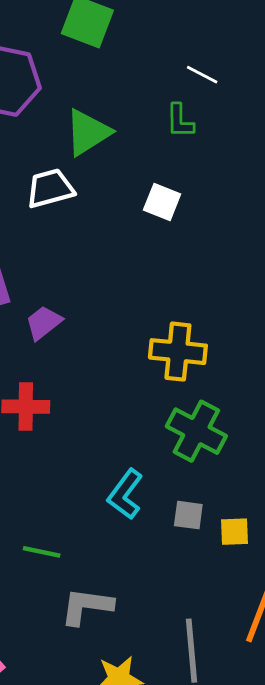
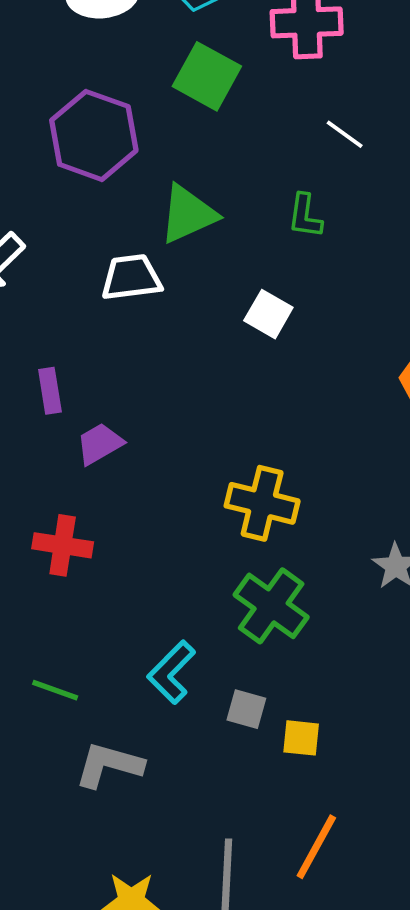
white line: (202, 75) -> (345, 134), moved
green line: (42, 552) -> (55, 690), moved
gray L-shape: (87, 606) -> (109, 765), moved

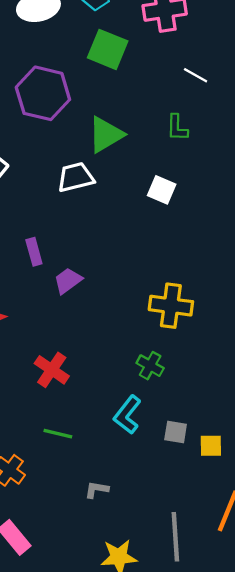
red cross: (63, 545) -> (52, 370), moved, turned 32
green cross: (271, 606) -> (150, 366), moved, size x0.6
gray L-shape: (109, 765) -> (97, 490), moved, size x0.6

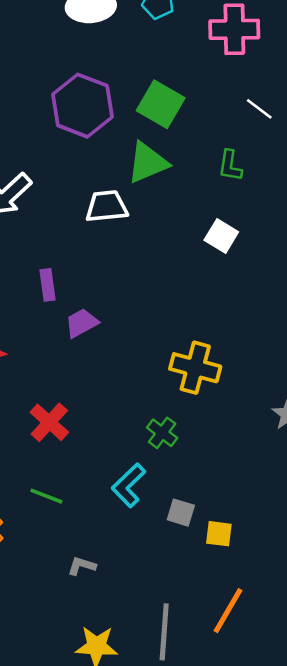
green square: (108, 49) -> (161, 104), moved
white square: (162, 190) -> (221, 236), moved

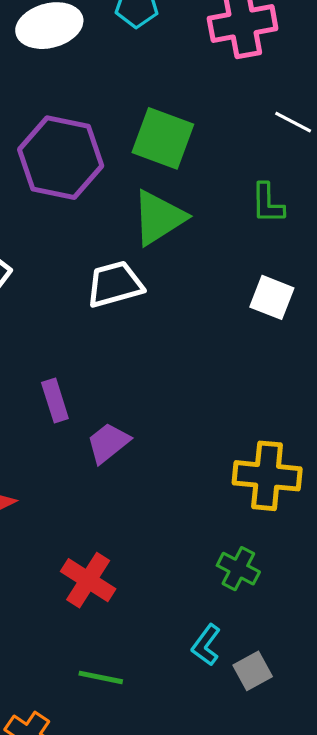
cyan L-shape: (129, 485) -> (206, 645), size x0.7
gray square: (181, 513) -> (253, 671), moved, turned -36

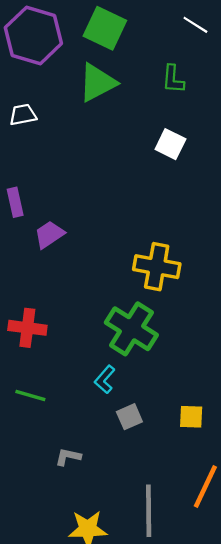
white trapezoid: (115, 284) -> (23, 115), moved, size x0.7
green cross: (238, 569) -> (131, 329), size x1.8
red cross: (88, 580) -> (27, 328), turned -30
gray square: (253, 671) -> (129, 417), moved

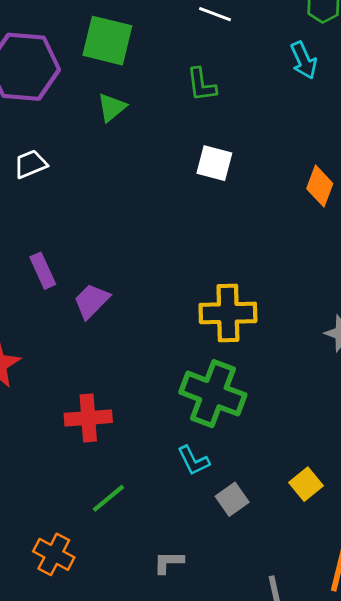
green triangle: (97, 83) -> (112, 107), size x0.6
cyan L-shape: (105, 379) -> (193, 461), turned -56
green line: (30, 396) -> (108, 498), turned -44
yellow square: (191, 417) -> (306, 484), turned -30

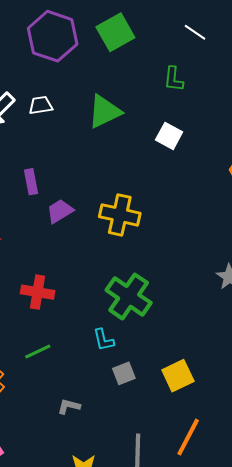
green square: (107, 41) -> (115, 32), turned 33
green triangle: (112, 107) -> (104, 112), moved, size x1.6
yellow cross: (228, 313) -> (120, 215), moved
yellow square: (306, 484) -> (178, 376), size x1.4

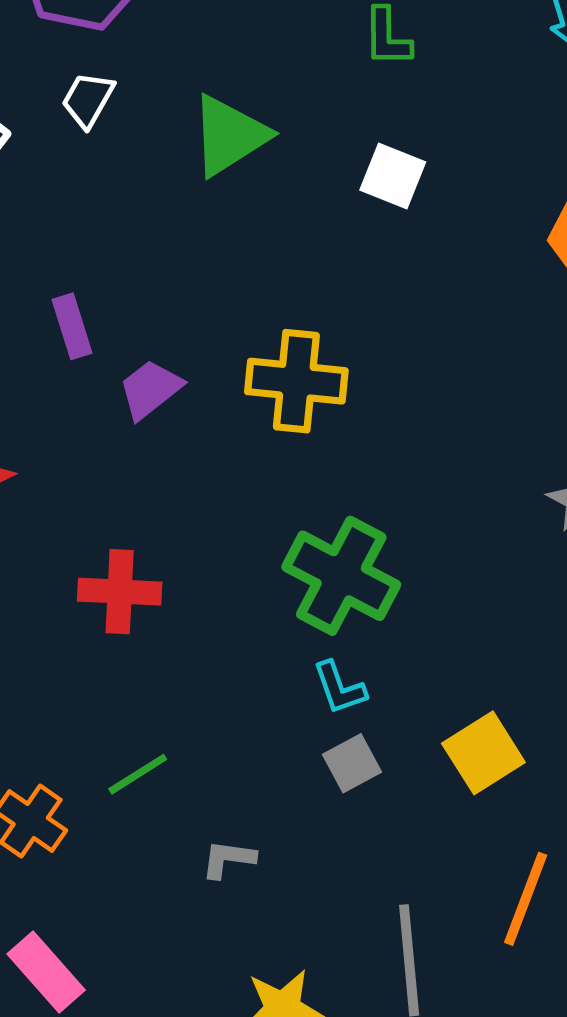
white trapezoid: (41, 105) -> (88, 100), moved, turned -45
cyan L-shape: (104, 340) -> (339, 688), moved
green line: (38, 352) -> (138, 774), moved

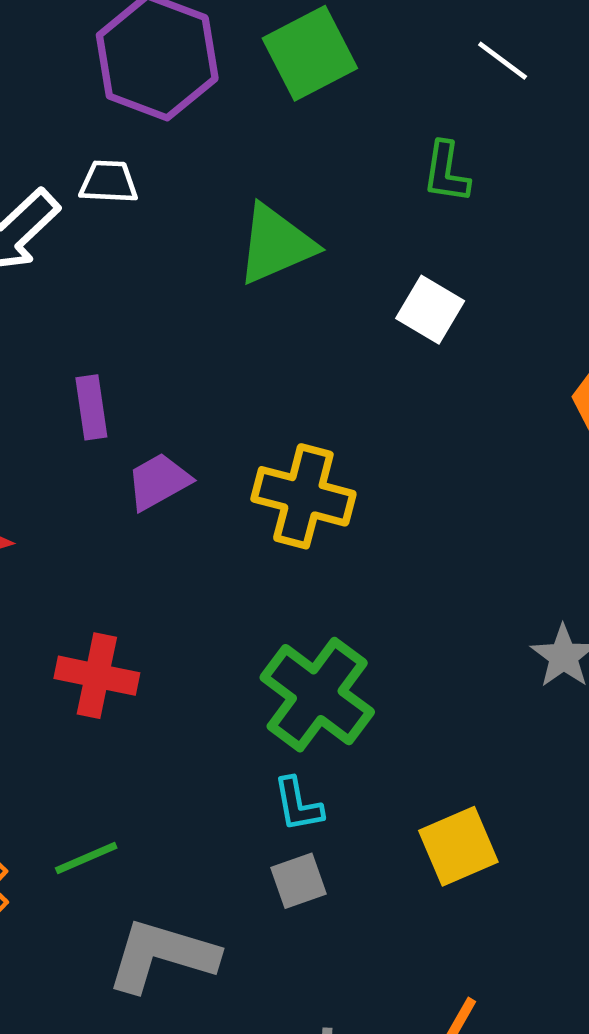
white trapezoid: (88, 100) -> (109, 182), moved, turned 54
yellow square: (483, 753) -> (458, 846), moved
gray L-shape: (228, 859) -> (162, 955), size x2.0

